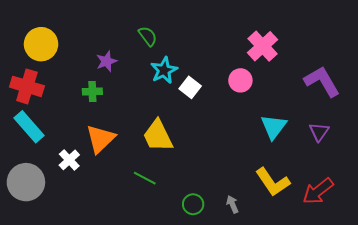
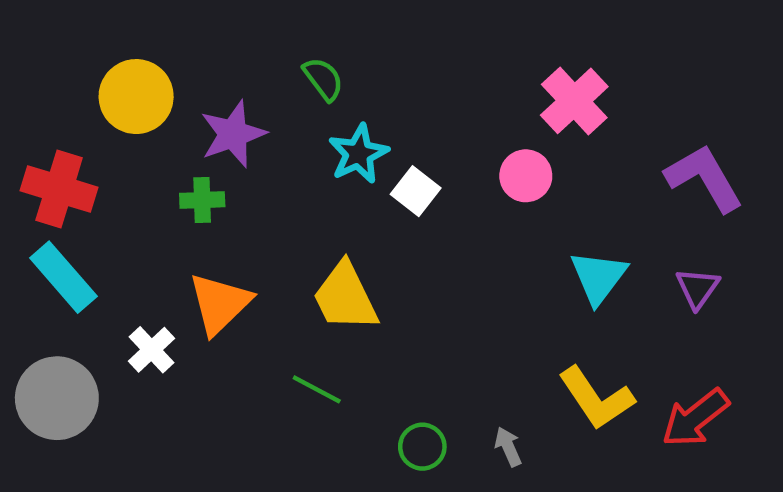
yellow circle: (41, 44) -> (136, 97), moved
purple star: (106, 61) -> (233, 134), size x1.4

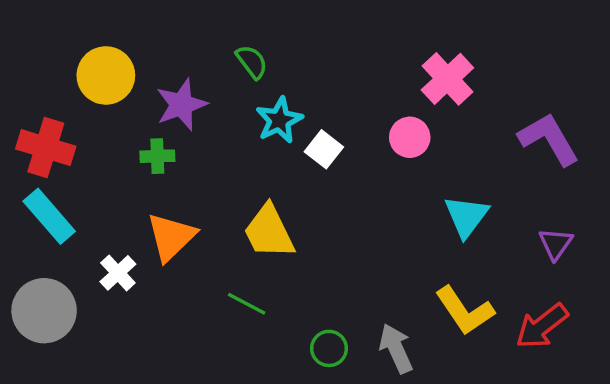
purple triangle: (698, 288) -> (556, 244), moved
gray arrow: (508, 447) -> (396, 348), size x1.6

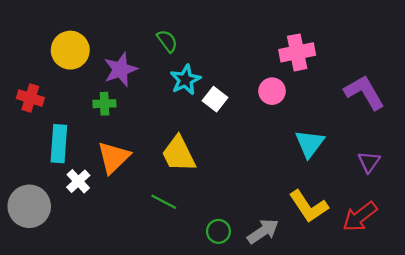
pink cross: (447, 79) -> (297, 52), turned 32
red cross: (46, 148) -> (30, 98), size x0.7
cyan rectangle: (49, 216) -> (59, 144), moved, turned 45
gray arrow: (396, 348) -> (263, 231), turned 80

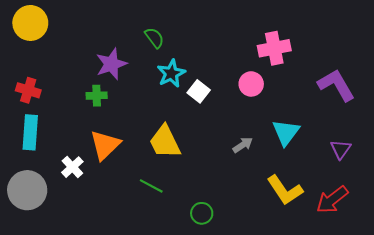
yellow circle: (70, 50) -> (30, 23), moved
cyan rectangle: (59, 144) -> (30, 132), moved
gray arrow: (263, 231) -> (243, 145), moved, size x0.7

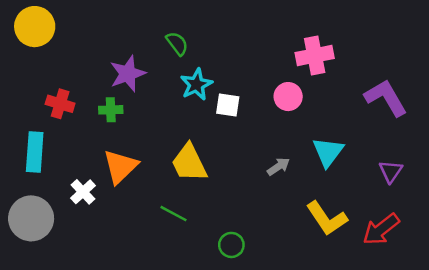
red cross: (28, 90) -> (60, 104), moved
white square: (199, 91) -> (228, 105), turned -30

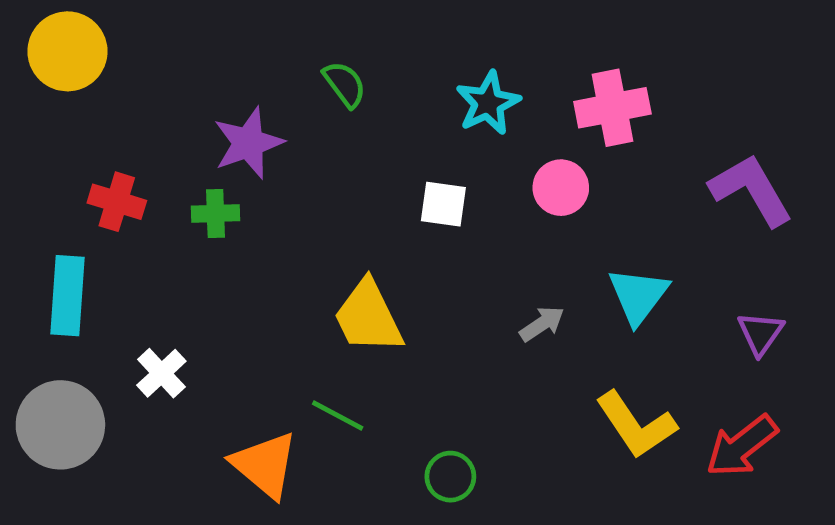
cyan star: (196, 84) -> (488, 103), moved
orange triangle: (120, 167) -> (265, 465), moved, turned -36

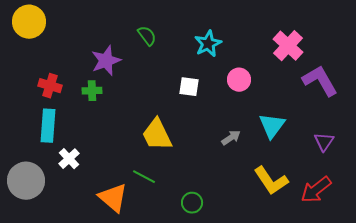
pink cross: (612, 108) -> (288, 46), moved, turned -36
cyan rectangle: (67, 296) -> (48, 126), moved

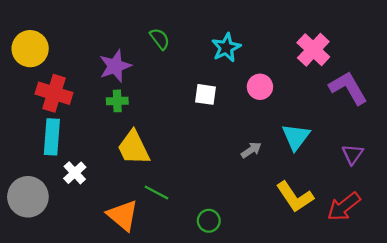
yellow circle: (29, 22) -> (30, 49), moved
red cross: (50, 86) -> (54, 93), size x1.4
green cross: (92, 91) -> (117, 101), moved
yellow trapezoid: (157, 135) -> (134, 148), moved

